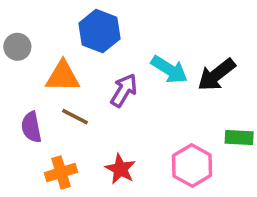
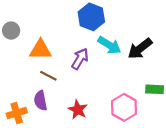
blue hexagon: (99, 31) -> (91, 17), moved
purple semicircle: (31, 127) -> (40, 101), moved
orange cross: (61, 172) -> (17, 113), moved

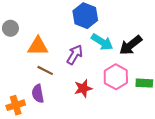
pink hexagon: (124, 107) -> (116, 77), moved
red star: (78, 110) -> (83, 88), moved, turned 30

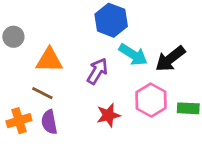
brown line: (45, 70) -> (42, 93), moved
orange cross: (16, 105) -> (19, 121), moved

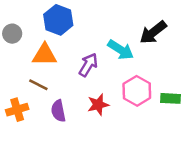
blue hexagon: (111, 20) -> (58, 20), moved
black arrow: (170, 59) -> (153, 32), moved
purple semicircle: (49, 122) -> (58, 111), moved

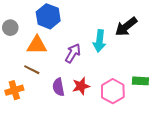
cyan arrow: (121, 50) -> (99, 41), turned 65
pink hexagon: (137, 91) -> (113, 91), moved
purple semicircle: (58, 111) -> (58, 87), moved

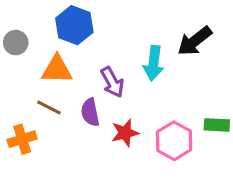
purple arrow: (73, 53) -> (112, 82), turned 120
purple semicircle: (58, 87) -> (90, 112), moved

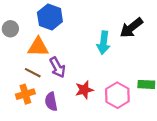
purple arrow: (112, 82) -> (57, 67), moved
purple semicircle: (90, 112) -> (51, 102), moved
orange cross: (22, 139) -> (25, 94), moved

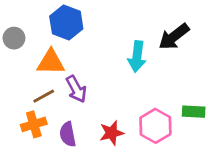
brown line: (33, 73) -> (44, 96), turned -56
red star: (84, 90) -> (112, 133), moved

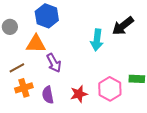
brown line: (44, 96) -> (17, 68), moved

